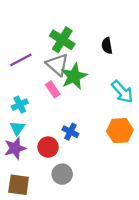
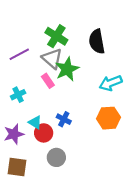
black semicircle: (107, 46) -> (97, 41), size x1.6
cyan arrow: (122, 92) -> (111, 83), turned 110
cyan triangle: (17, 128) -> (35, 122), moved, turned -32

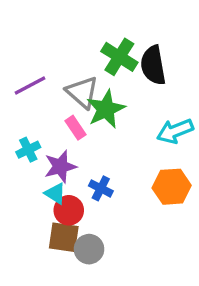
green cross: (56, 36) -> (119, 57), moved
purple star: (14, 134) -> (60, 166), moved
brown square: (17, 167) -> (64, 237), moved

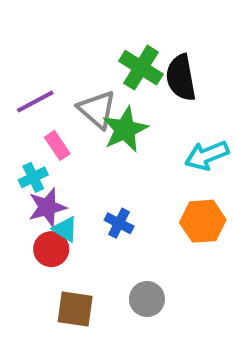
pink rectangle: (75, 128) -> (57, 145), moved
purple star: (60, 166) -> (47, 207), moved
red circle: (69, 210) -> (51, 249), moved
brown square: (64, 237) -> (75, 309), moved
gray circle: (89, 249) -> (147, 299), moved

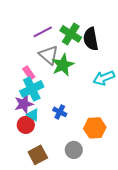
purple line: (35, 102) -> (43, 32), moved
cyan cross: (33, 177) -> (32, 89), moved, size x1.6
orange hexagon: (203, 221) -> (95, 128), moved
brown square: (75, 309) -> (38, 155), turned -36

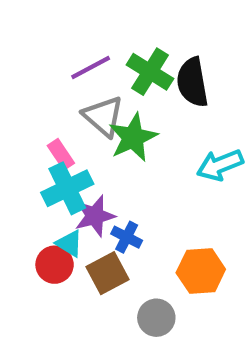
purple star: (24, 104) -> (95, 216), moved
brown square: (38, 155) -> (108, 273), moved

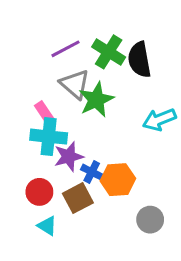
cyan cross: (67, 188) -> (49, 137), turned 32
cyan triangle: (69, 243) -> (47, 226), moved
orange hexagon: (201, 271) -> (118, 180), moved
gray circle: (156, 318) -> (150, 220), moved

